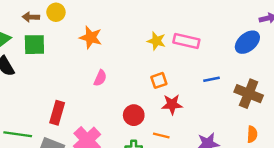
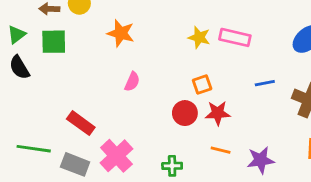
red rectangle: (57, 113) -> (81, 123), turned -70
red circle: (134, 115) -> (185, 113), moved
orange line: (161, 135) -> (221, 150), moved

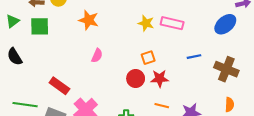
black semicircle: (19, 67) -> (15, 57), moved

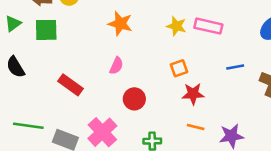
orange star: (89, 20) -> (120, 24), moved
red circle: (136, 79) -> (134, 99), moved
red rectangle: (59, 86) -> (70, 85), moved

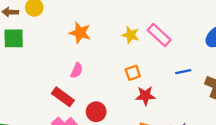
pink rectangle: (208, 26) -> (159, 35), turned 30
red rectangle: (70, 85) -> (63, 97), moved
red circle: (134, 99) -> (96, 112), moved

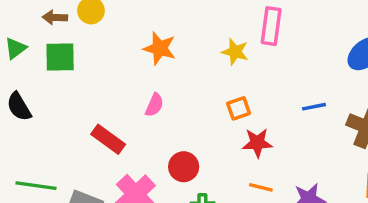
pink rectangle: (159, 35) -> (271, 26), moved, turned 55
red rectangle: (63, 97) -> (108, 139), moved

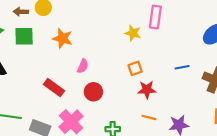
orange star: (160, 48) -> (63, 38), moved
red circle: (184, 167) -> (93, 92), moved

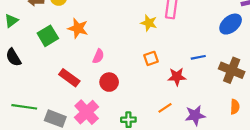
green square: (24, 36) -> (48, 36), moved, turned -30
red star: (147, 90) -> (177, 77), moved
orange line: (149, 117) -> (165, 108), turned -48

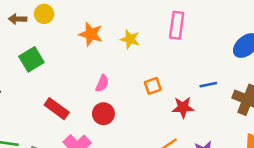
yellow star: (149, 23) -> (130, 39), moved
orange star: (78, 28) -> (91, 34), moved
pink semicircle: (98, 56) -> (102, 83), moved

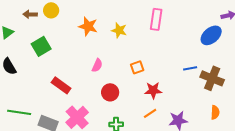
blue line: (208, 85) -> (190, 68), moved
red star: (183, 107) -> (153, 90), moved
red circle: (103, 114) -> (110, 92), moved

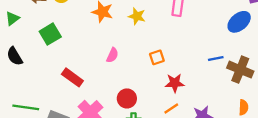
red circle: (110, 92) -> (127, 98), moved

